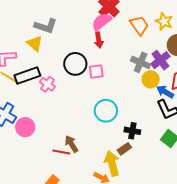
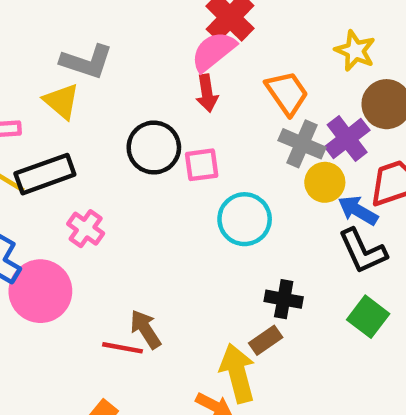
orange trapezoid: (139, 25) -> (287, 93), moved
pink cross: (47, 84) -> (86, 229), moved
cyan circle: (106, 111) -> (245, 219), moved
pink circle: (25, 127) -> (40, 291), size x1.4

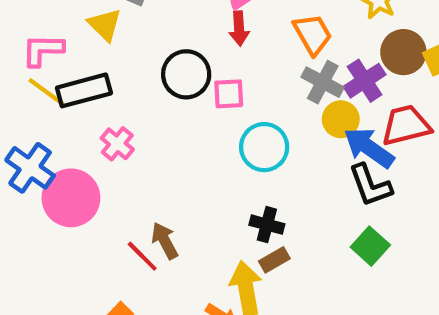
blue arrow: (358, 210) -> (369, 148), size x1.4
black cross: (284, 299) -> (267, 225), moved
red line: (122, 348) -> (142, 256), turned 30

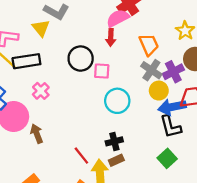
blue arrow: (369, 148) -> (172, 107), turned -52
black cross: (267, 225) -> (114, 141), turned -35
brown arrow: (165, 241) -> (37, 134), moved
red line: (142, 256) -> (81, 156), moved

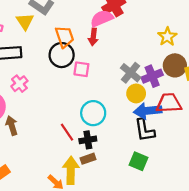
orange trapezoid: (149, 45) -> (65, 37), moved
cyan circle: (117, 101) -> (93, 113), moved
red line: (81, 156) -> (67, 132), moved
green square: (167, 158) -> (139, 161), turned -30

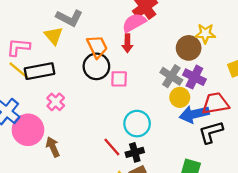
yellow star: (167, 37) -> (205, 34), turned -30
brown circle: (175, 65) -> (189, 48), moved
purple cross: (152, 76) -> (194, 77), turned -35
black L-shape: (145, 130) -> (211, 132), moved, turned 90

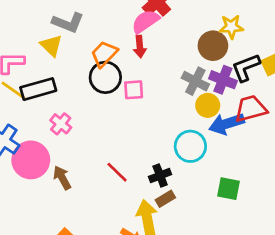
orange trapezoid: (97, 47) -> (104, 54), turned -105
cyan circle: (137, 124) -> (190, 146), moved
black L-shape: (211, 132) -> (246, 67), moved
red line: (112, 147) -> (117, 172), moved

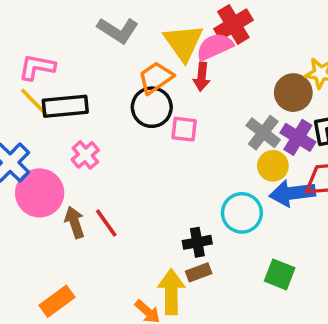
yellow triangle: (51, 46) -> (183, 43), moved, size x1.4
red line: (117, 172) -> (106, 223), moved

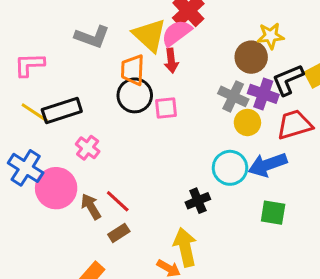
pink L-shape: (37, 67) -> (29, 65), moved
orange trapezoid: (156, 78) -> (133, 70), turned -40
blue arrow: (292, 193) -> (268, 165), moved
brown rectangle: (199, 272) -> (119, 233), moved

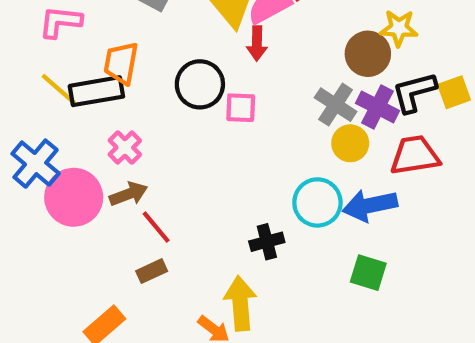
orange trapezoid: (133, 70) -> (121, 63), moved
brown arrow: (91, 206) -> (129, 194), moved, turned 92

